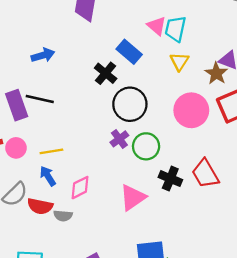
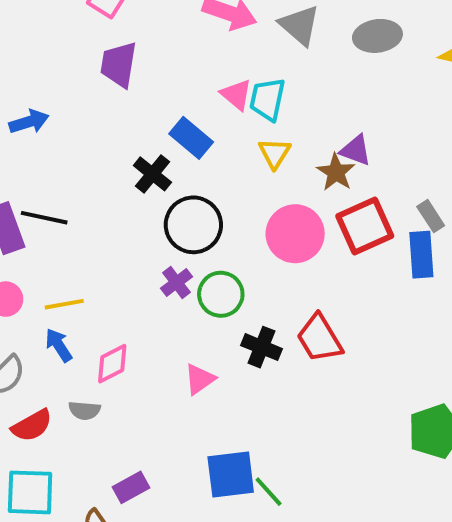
blue arrow: (43, 55) -> (29, 122), moved
pink triangle: (133, 197) -> (200, 379), size x0.7
red semicircle: (40, 206) -> (32, 426), moved, turned -40

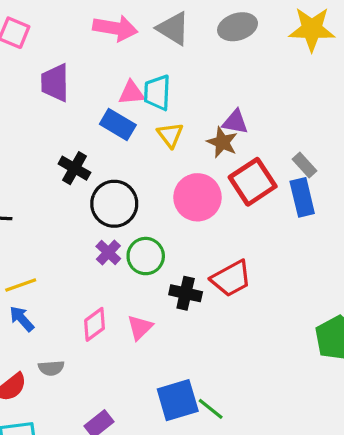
purple trapezoid: (119, 65) -> (55, 83), moved
pink triangle: (236, 95) -> (131, 93), turned -36
blue rectangle: (191, 138) -> (118, 125), moved
red trapezoid: (319, 338) -> (231, 278), turned -78
pink diamond: (112, 364) -> (95, 324), moved

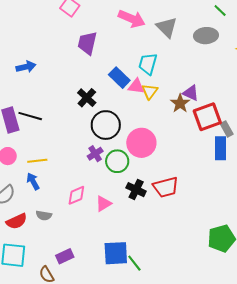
pink triangle: (131, 93) -> (136, 86), moved
red square: (253, 182) -> (207, 117), moved
pink circle: (198, 197) -> (141, 143), moved

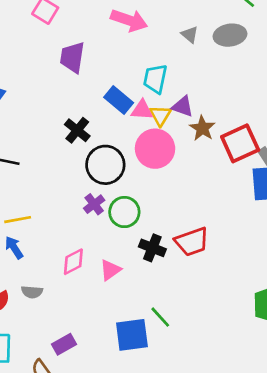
gray triangle: (167, 27) -> (190, 35), moved, size x0.6
purple triangle: (191, 93) -> (183, 107), moved
pink circle: (141, 143) -> (155, 149), moved
green line: (134, 263) -> (160, 317), moved

